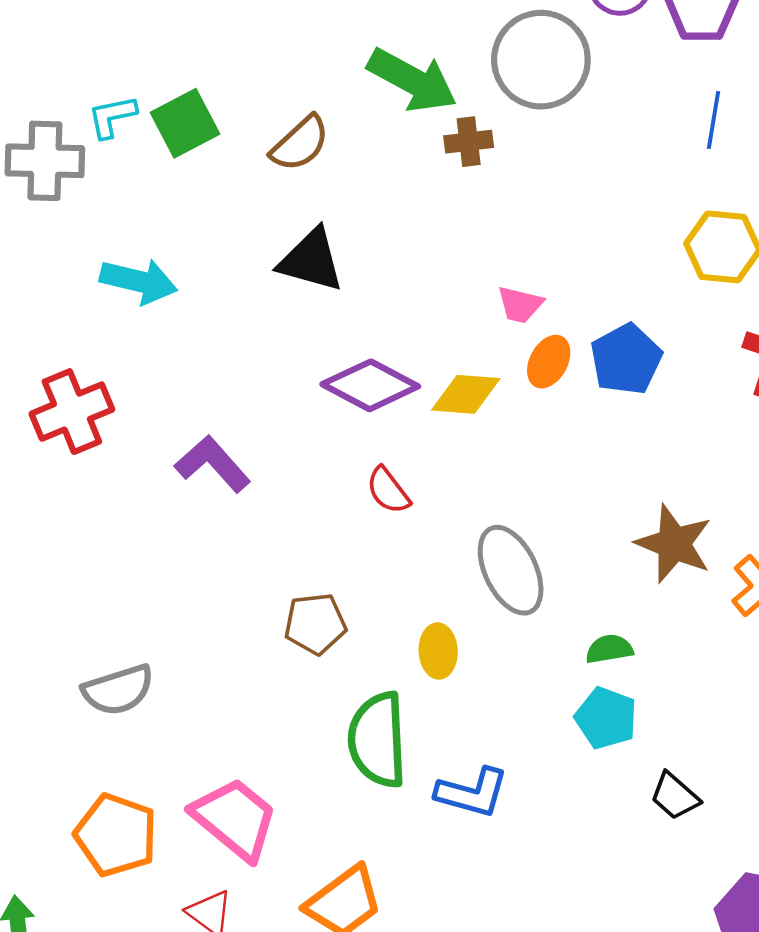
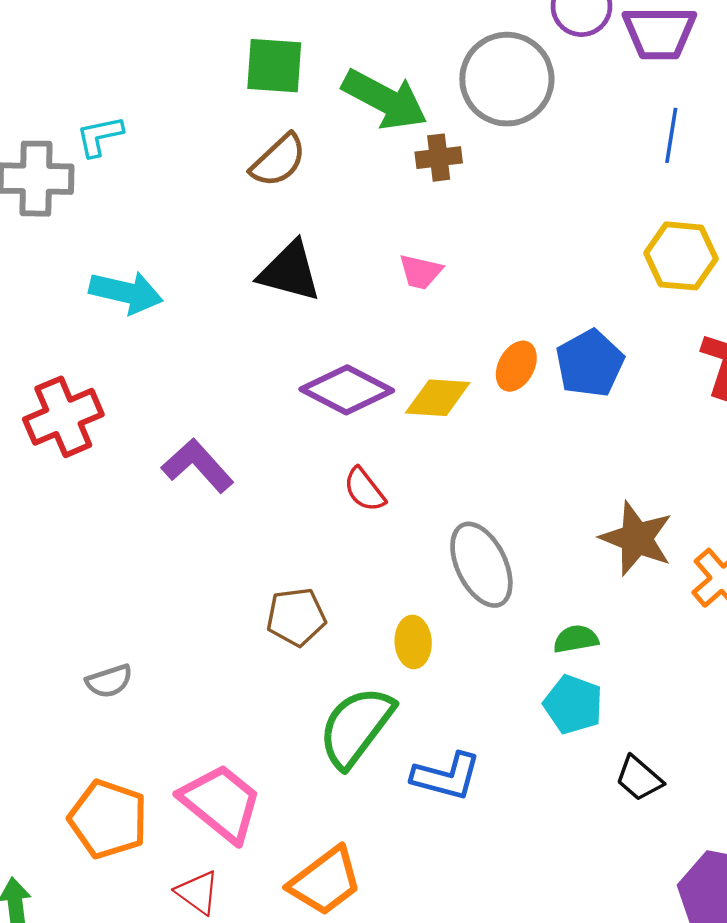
green square: (185, 123) -> (274, 66), moved, turned 32
pink trapezoid: (520, 305) -> (421, 272), moved
gray semicircle: (118, 690) -> (109, 681), size x0.7
green semicircle: (378, 740) -> (356, 727), turned 40

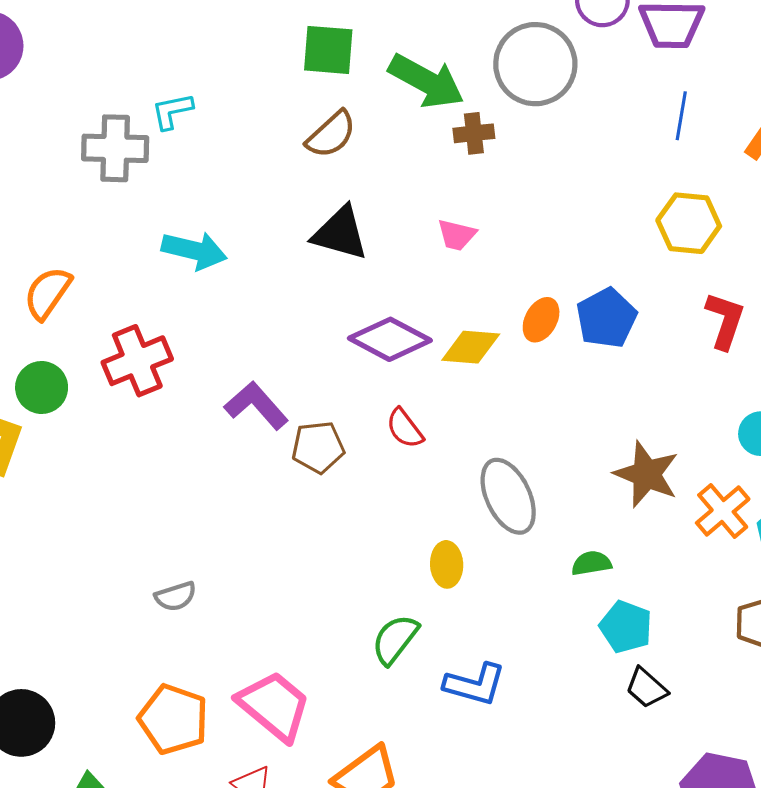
brown pentagon: (296, 617) -> (318, 447), moved
cyan pentagon: (573, 705) -> (626, 627), moved
green semicircle: (356, 727) -> (395, 639), size x0.7

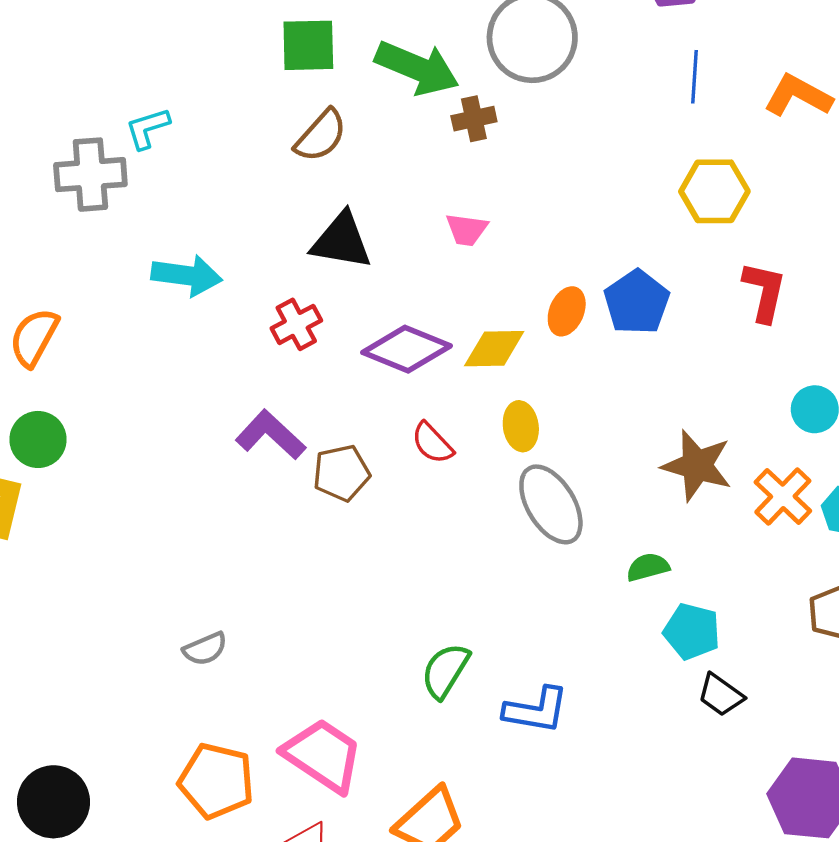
red cross: (137, 361) -> (296, 324), moved, size x0.7
yellow ellipse: (447, 564) -> (521, 426), moved

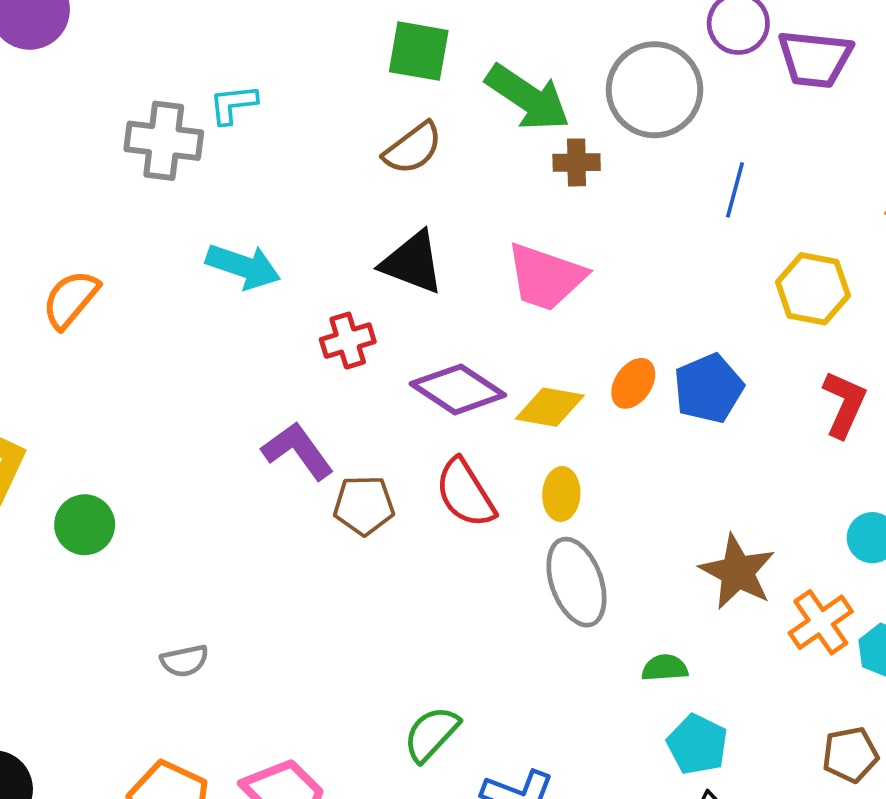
blue line: (695, 77) -> (735, 190), moved
pink trapezoid: (467, 230) -> (546, 277), size x1.8
green circle: (38, 439) -> (85, 525), moved
red semicircle: (432, 443) -> (465, 493), size x1.5

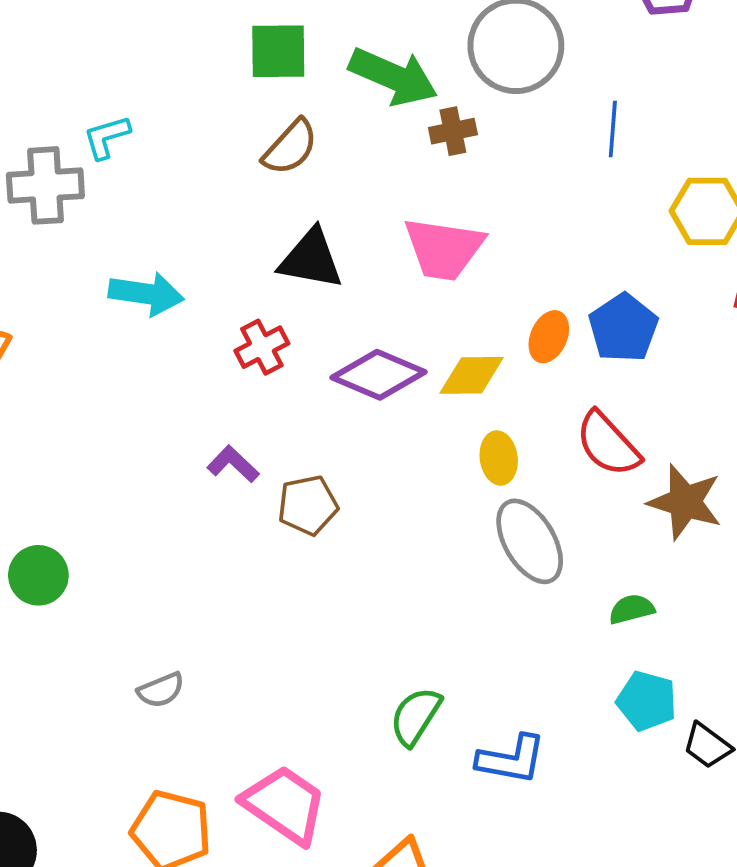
purple L-shape: (298, 451) -> (233, 464), size x0.7
red semicircle: (465, 493) -> (608, 444), moved
cyan pentagon: (697, 744) -> (647, 701), moved

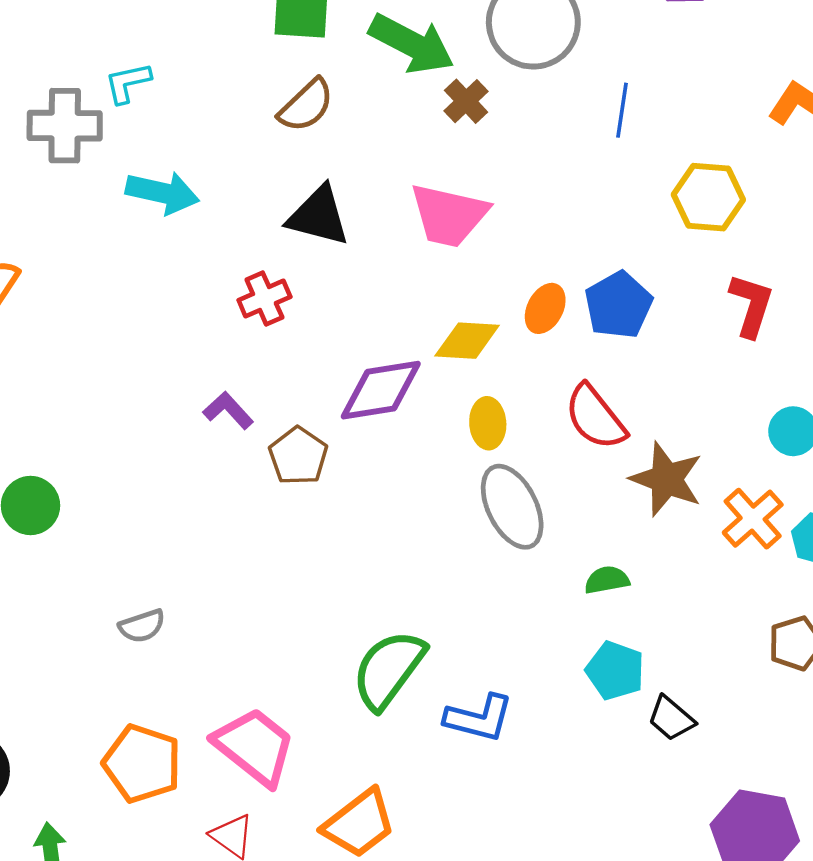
brown cross: (453, 131) -> (466, 101), turned -36
cyan arrow: (146, 294) -> (162, 193), moved
purple diamond: (379, 375) -> (381, 390), moved, turned -36
brown pentagon: (308, 505) -> (298, 456), turned -30
green semicircle: (416, 716) -> (389, 669), size x1.4

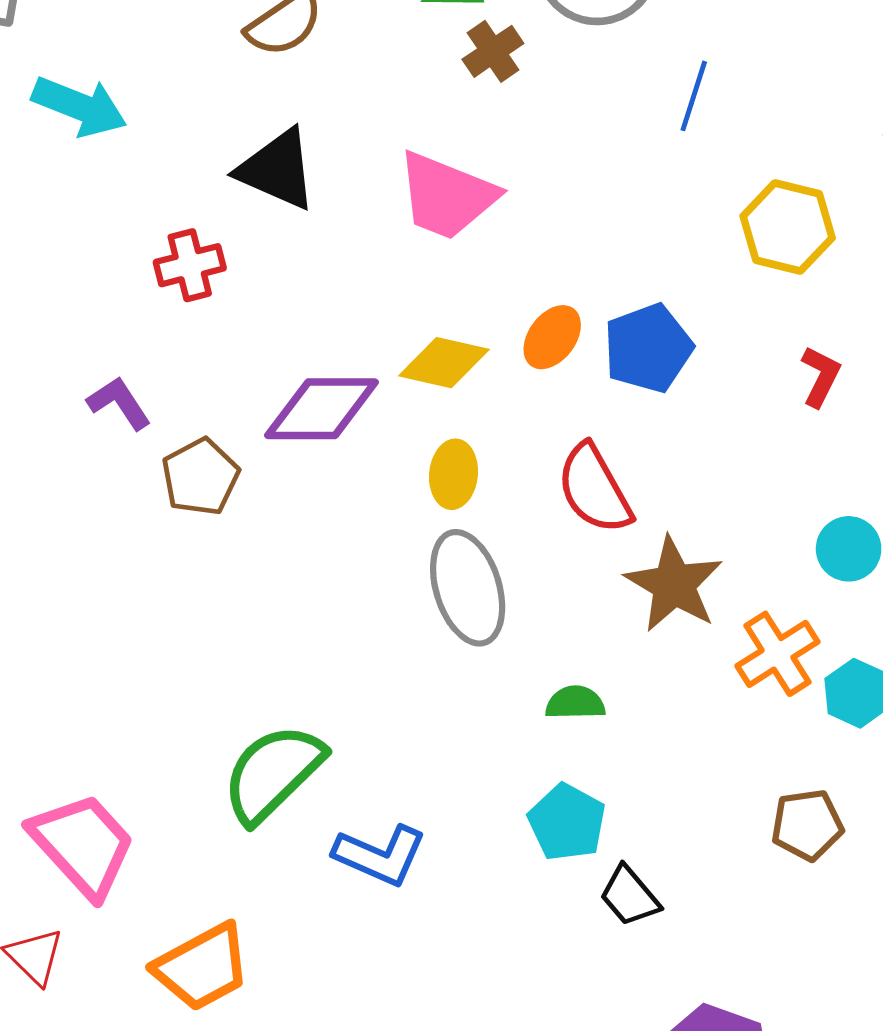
red L-shape: (751, 305) -> (821, 376), size x0.7

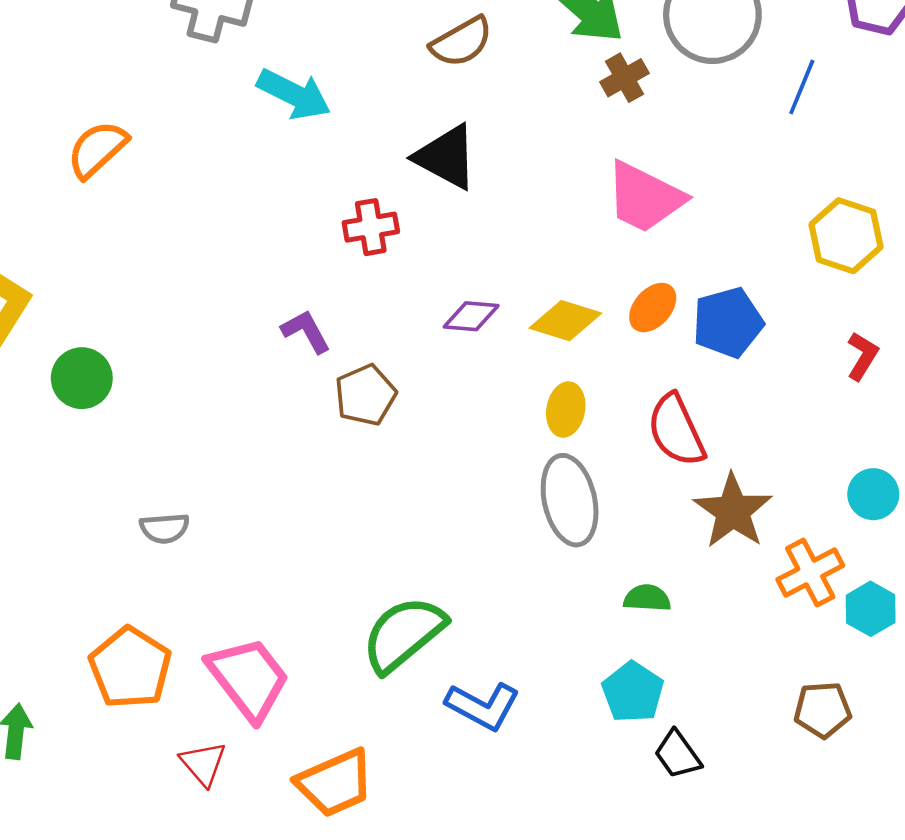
blue line: (694, 96) -> (802, 87), moved
pink trapezoid: (447, 196) -> (645, 197), moved
purple diamond: (322, 409) -> (471, 316), moved, size x0.6

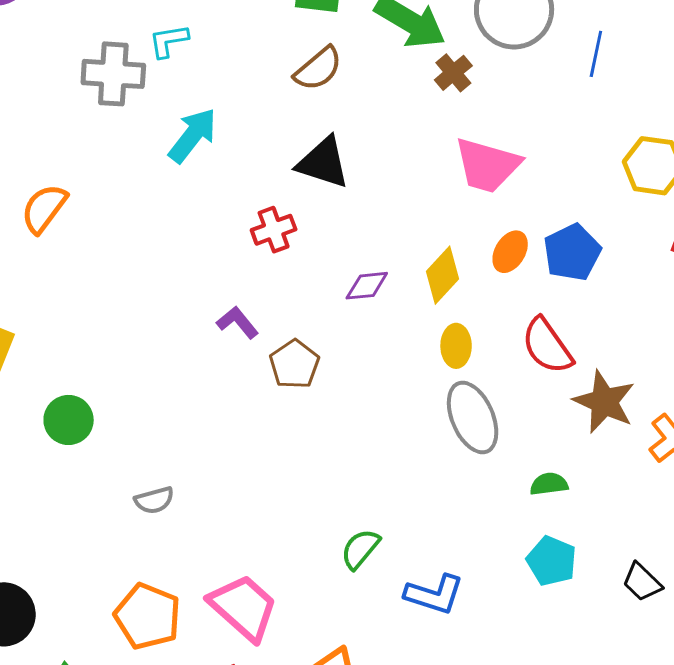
cyan arrow: (294, 94) -> (193, 135), turned -68
yellow diamond: (565, 321) -> (443, 275), turned -54
green circle: (82, 378) -> (69, 420), moved
green semicircle: (403, 634) -> (360, 549), size x0.6
black trapezoid: (678, 755) -> (642, 582), moved

